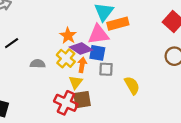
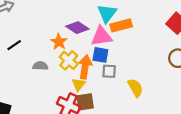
orange star: (68, 36) -> (59, 42), moved
purple diamond: (81, 49) -> (77, 28), moved
orange arrow: (82, 65) -> (85, 67), size x1.5

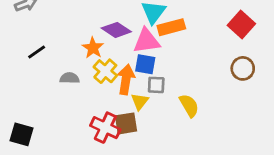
yellow triangle: (79, 84) -> (140, 101), moved

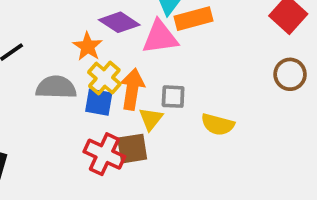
blue square: (145, 64) -> (99, 102), moved
gray semicircle: (70, 78) -> (56, 87), size x1.5
yellow semicircle: (189, 106) -> (218, 124), turned 135

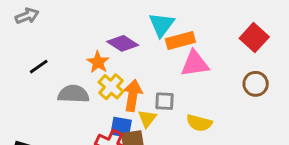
pink triangle: (160, 37) -> (195, 64), moved
blue square: (99, 102) -> (121, 127), moved

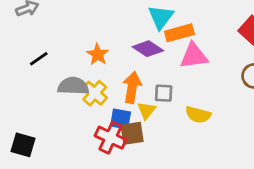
purple diamond: (123, 43) -> (148, 49), moved
yellow cross: (111, 87) -> (95, 93), moved

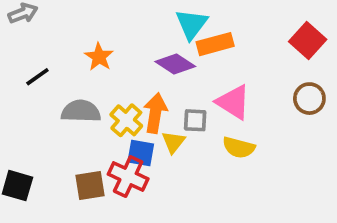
orange star: (98, 54) -> (99, 57), moved
pink triangle: (194, 56) -> (233, 102), moved, turned 40
yellow cross: (95, 93) -> (126, 120), moved
brown square: (132, 133) -> (90, 186), moved

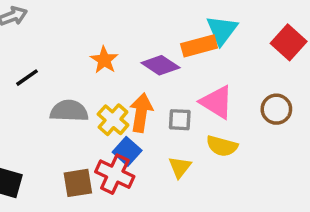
cyan triangle: (192, 24) -> (222, 30), moved
orange star: (99, 57) -> (104, 60), moved
brown circle: (309, 99) -> (276, 109), moved
yellow triangle: (173, 142) -> (180, 167), moved
blue square: (141, 153) -> (127, 151), turned 32

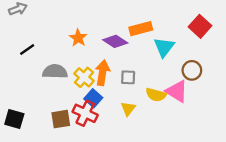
cyan triangle: (222, 30) -> (164, 47), moved
pink triangle: (217, 102) -> (177, 91), moved

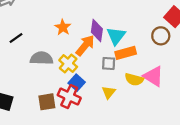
orange rectangle: (141, 29) -> (126, 53), moved
purple diamond: (115, 41) -> (97, 31), turned 65
cyan triangle: (164, 47) -> (116, 36), moved
brown circle: (192, 70) -> (161, 36), moved
orange arrow: (103, 73) -> (85, 45), moved, turned 30

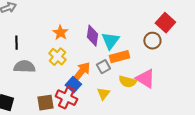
black line: (16, 38) -> (16, 43), turned -56
orange arrow: (85, 45) -> (81, 72), moved
gray semicircle: (42, 58) -> (24, 67), moved
yellow cross: (68, 64) -> (57, 57), moved
gray square: (109, 64) -> (103, 67), turned -32

